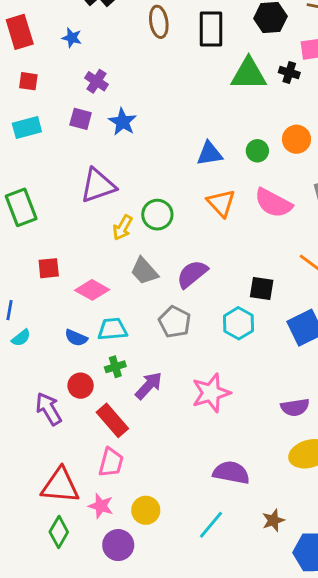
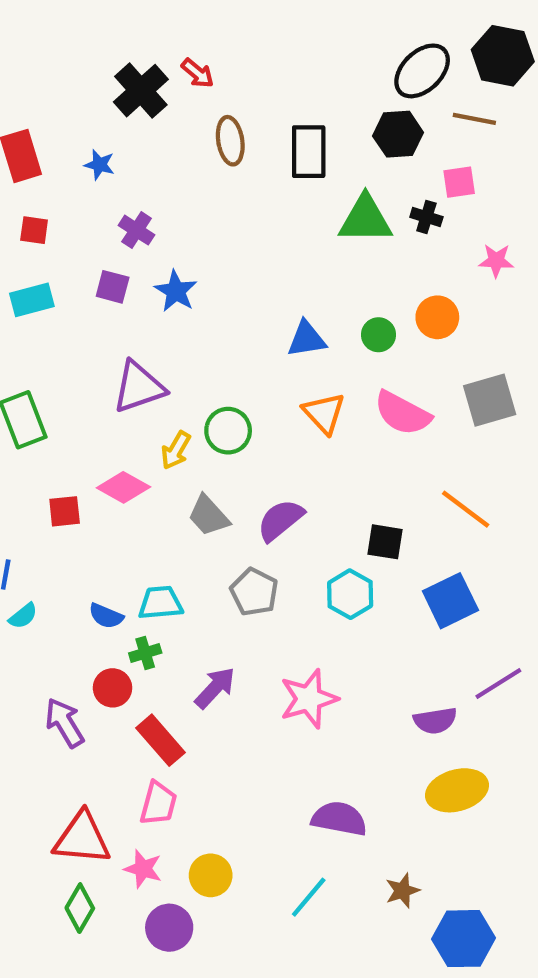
pink diamond: (92, 290) -> (123, 487), moved
green cross: (115, 367) -> (145, 653), moved

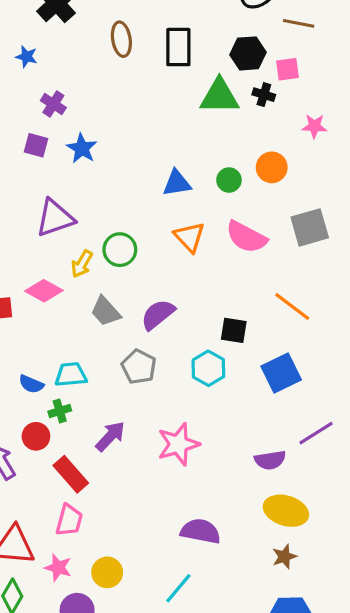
black hexagon: (398, 134) -> (248, 53), moved
yellow ellipse: (457, 790) -> (286, 511), turned 33
brown star: (402, 891) -> (284, 557), moved

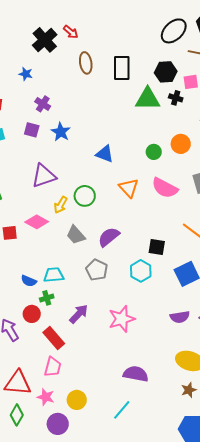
blue triangle: (177, 183) -> (105, 154), moved, turned 30
purple semicircle: (270, 460) -> (180, 317), moved

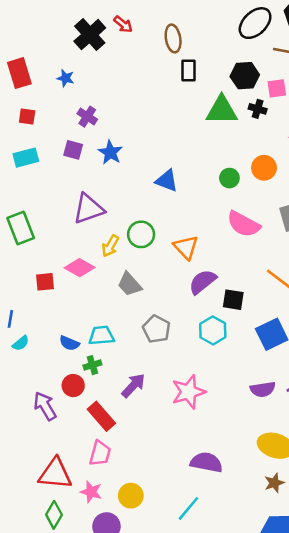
brown ellipse: (86, 63) -> (173, 38), moved
black rectangle: (122, 68) -> (188, 70), size x0.7
orange triangle: (129, 188) -> (186, 247), moved
purple semicircle: (109, 237) -> (203, 282), moved

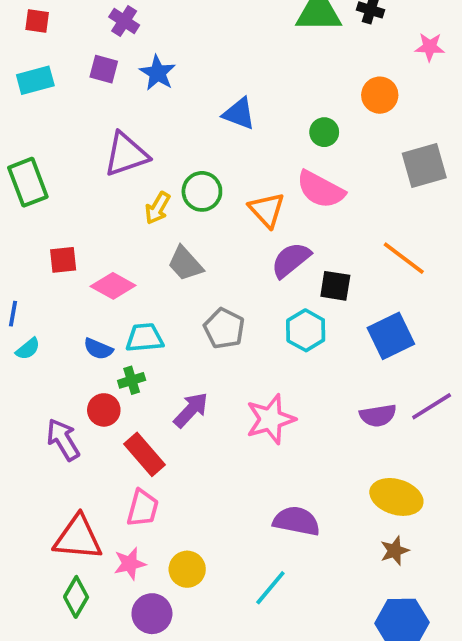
green circle: (229, 178) -> (324, 132), moved
pink semicircle: (244, 224) -> (320, 190), moved
pink diamond: (80, 268) -> (113, 286), moved
pink star: (91, 492) -> (130, 564), turned -30

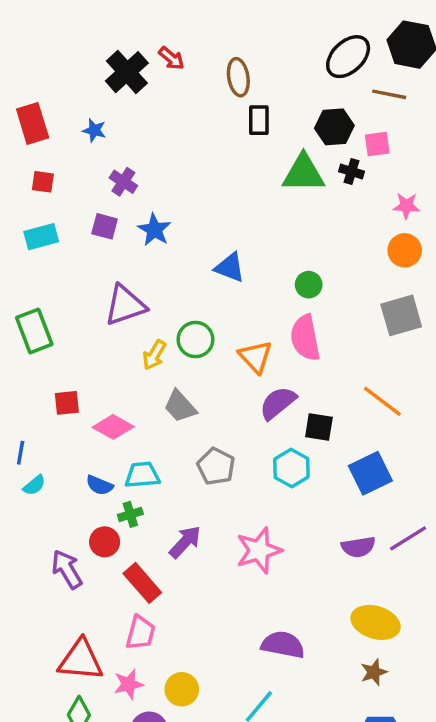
orange circle: (380, 95) -> (405, 250), moved
pink semicircle: (320, 190) -> (305, 338), turned 51

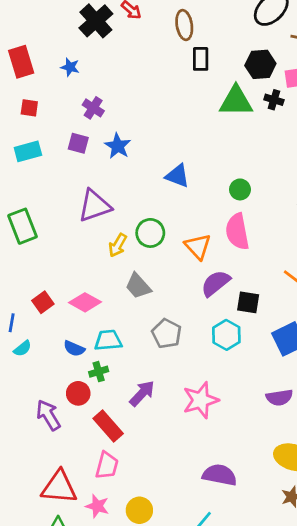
red square: (67, 403) -> (43, 302), moved, turned -30
pink star: (129, 684) -> (97, 506), turned 30

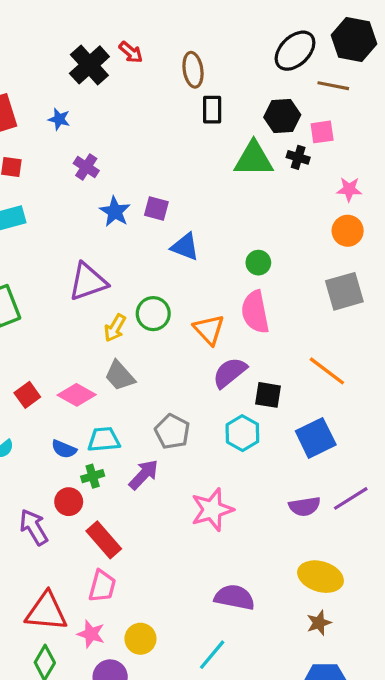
purple square: (78, 143) -> (156, 208), moved
gray trapezoid: (138, 286) -> (120, 376), moved
purple arrow: (142, 393) -> (144, 475), moved

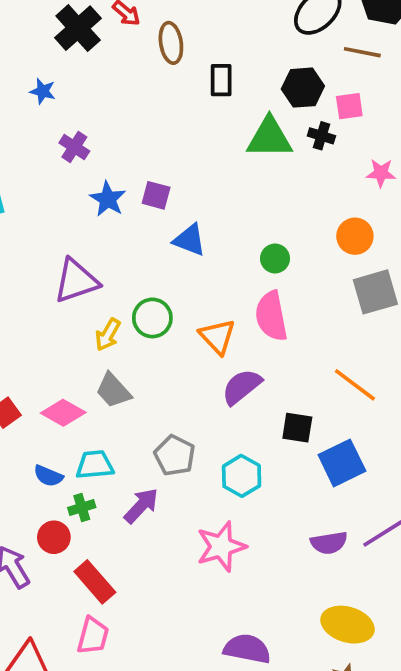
brown ellipse: (193, 70) -> (171, 43), moved
orange circle: (348, 231) -> (355, 236), moved
black square: (268, 395) -> (297, 428), moved
cyan hexagon: (242, 433) -> (242, 476), moved

